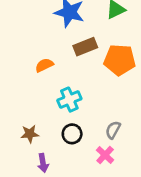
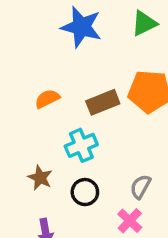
brown rectangle: (85, 47) -> (103, 102), moved
brown star: (30, 134) -> (40, 178), moved, turned 30

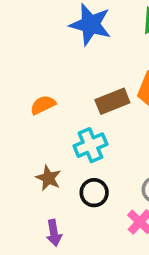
orange semicircle: (47, 99) -> (43, 105), moved

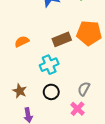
brown star: (48, 178) -> (20, 91), moved

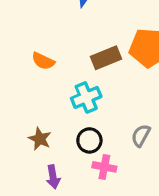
orange semicircle: (22, 41) -> (43, 61), turned -128
pink cross: (77, 109) -> (104, 167), moved, turned -32

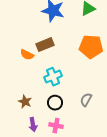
brown rectangle: (106, 58) -> (45, 45), moved
pink cross: (104, 167) -> (56, 126), moved

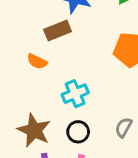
brown rectangle: (45, 45) -> (58, 31), moved
brown star: (25, 102) -> (34, 130), size x1.6

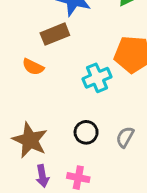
cyan cross: (75, 94) -> (97, 78), moved
black circle: (78, 132) -> (86, 132), moved

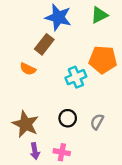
brown rectangle: (55, 34) -> (44, 44), turned -30

